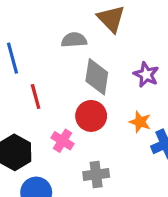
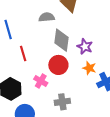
purple star: (146, 75) -> (85, 47), moved

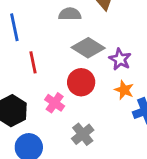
gray diamond: (62, 40) -> (88, 48), turned -70
gray cross: (62, 102) -> (83, 134), turned -35

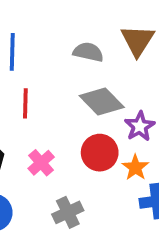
red circle: (81, 82) -> (100, 153), moved

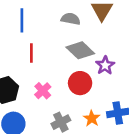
orange star: (135, 167) -> (92, 118), moved

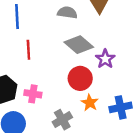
pink cross: (43, 91) -> (33, 94), moved, turned -35
orange star: (92, 118) -> (90, 103), moved

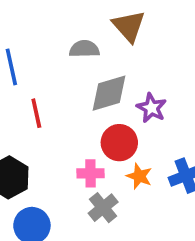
gray diamond: (79, 45) -> (109, 93), turned -48
pink cross: (33, 94) -> (90, 173), moved

